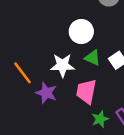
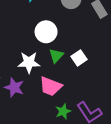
green triangle: (93, 58) -> (56, 56), turned 49
pink trapezoid: (86, 92) -> (51, 86), turned -80

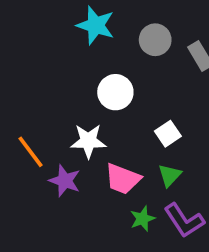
green triangle: (56, 56) -> (170, 175), moved

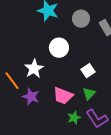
white star: (88, 141) -> (34, 69), moved, turned -30

